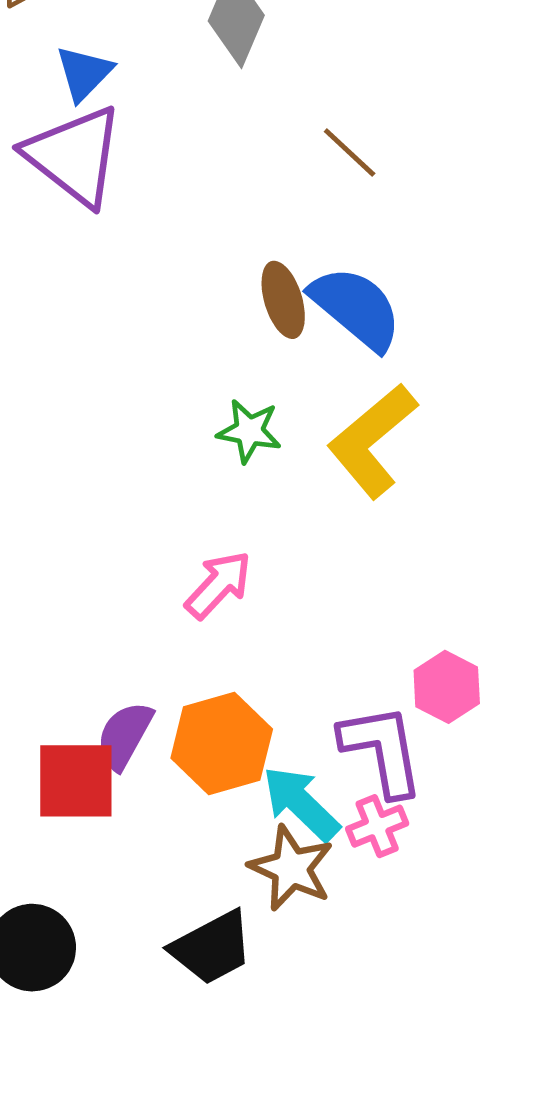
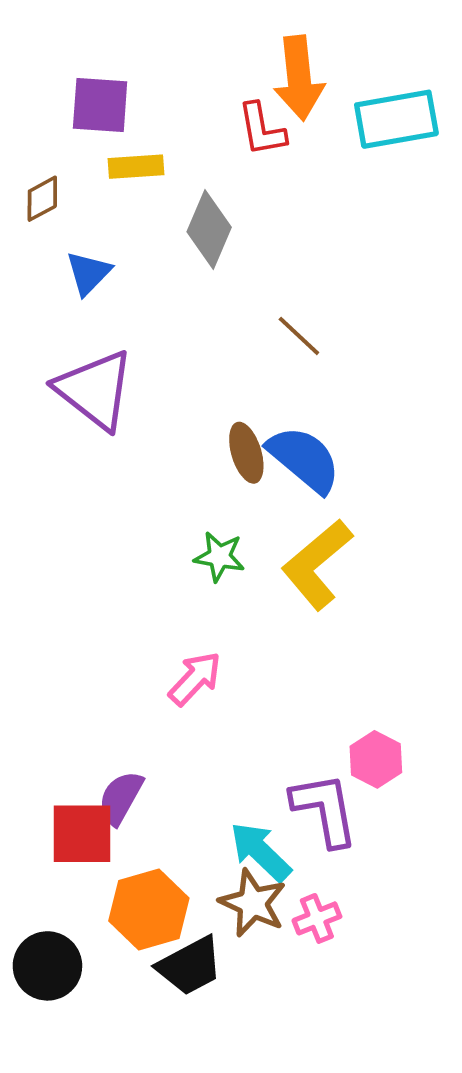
purple triangle: (74, 156) -> (95, 390), moved
orange hexagon: (222, 744) -> (149, 909), moved
pink cross: (377, 826) -> (317, 918), moved

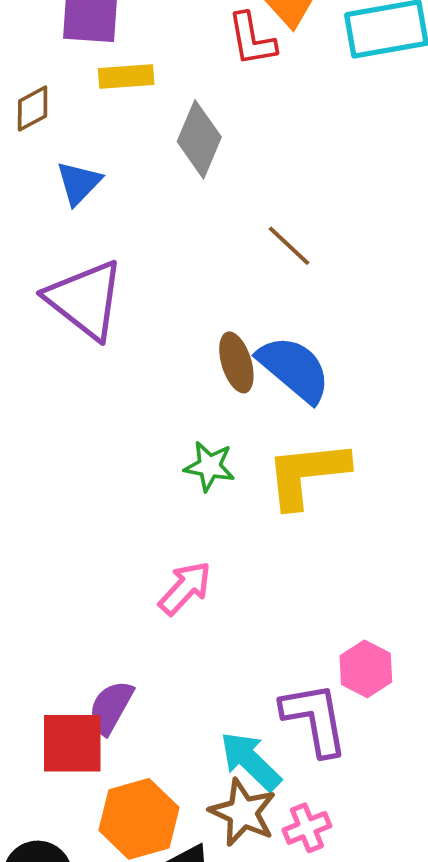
yellow L-shape: (317, 564) -> (307, 474), turned 34

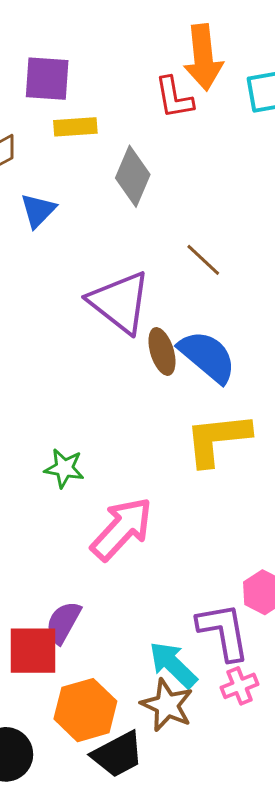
purple triangle: (85, 300) -> (120, 302), moved
green star: (209, 466) -> (64, 468), moved
pink arrow: (185, 588) -> (122, 529), size x1.5
pink cross: (307, 828) -> (240, 686), moved

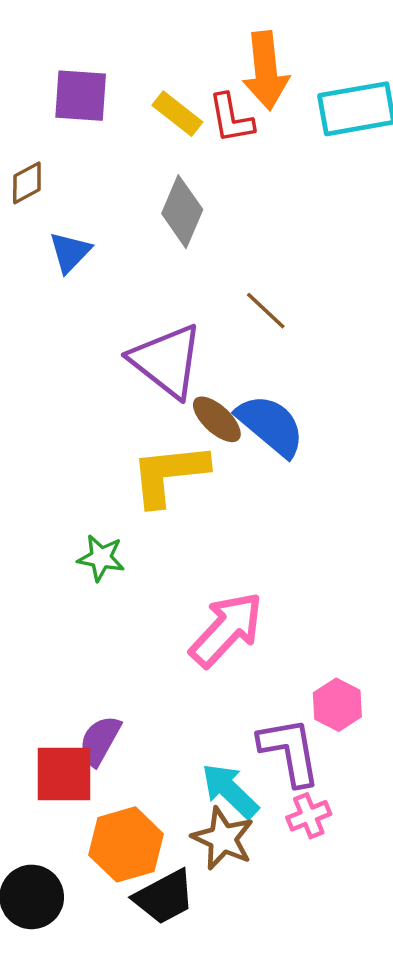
yellow rectangle: (75, 127) -> (177, 114), moved, turned 42
brown ellipse: (162, 351) -> (217, 419), turned -30
yellow L-shape: (217, 439) -> (169, 474), moved
pink arrow: (122, 529) -> (226, 629), moved

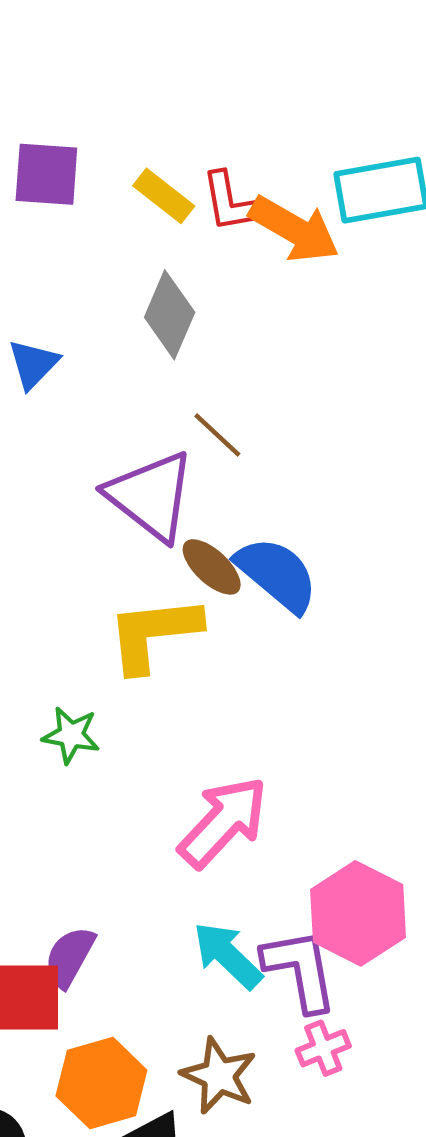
orange arrow: (266, 71) -> (294, 229), moved, turned -54
brown line: (266, 311) -> (217, 435), moved
pink hexagon: (337, 705) -> (358, 913), size x1.6
cyan arrow: (230, 791) -> (228, 955), moved

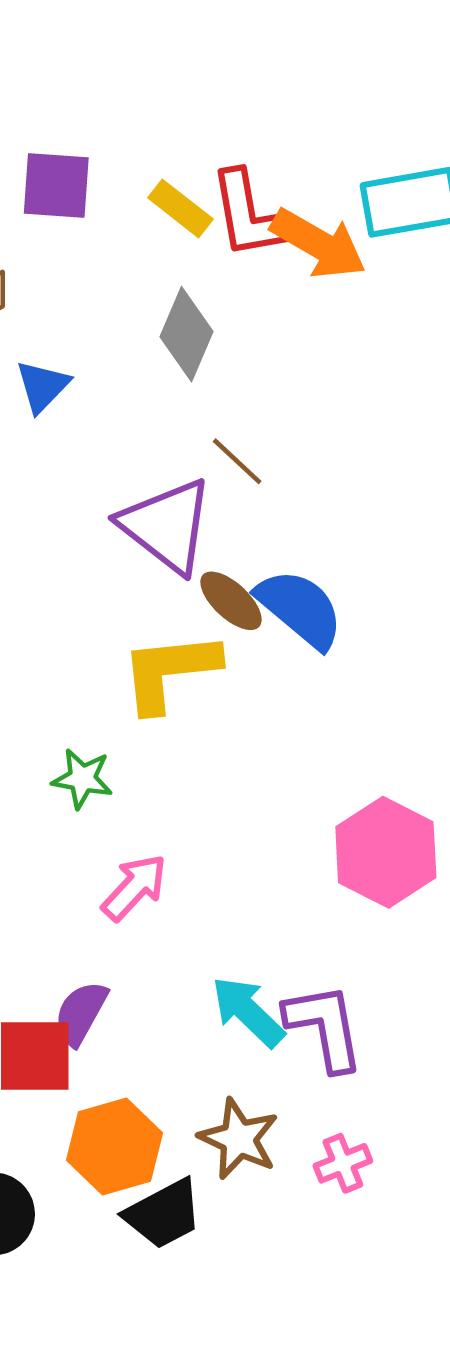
red L-shape: (229, 202) -> (249, 215), size x1.4
pink arrow: (223, 822) -> (134, 887), moved, size x0.7
pink hexagon: (358, 913) -> (386, 852), moved
pink cross: (323, 1048) -> (343, 1163), moved

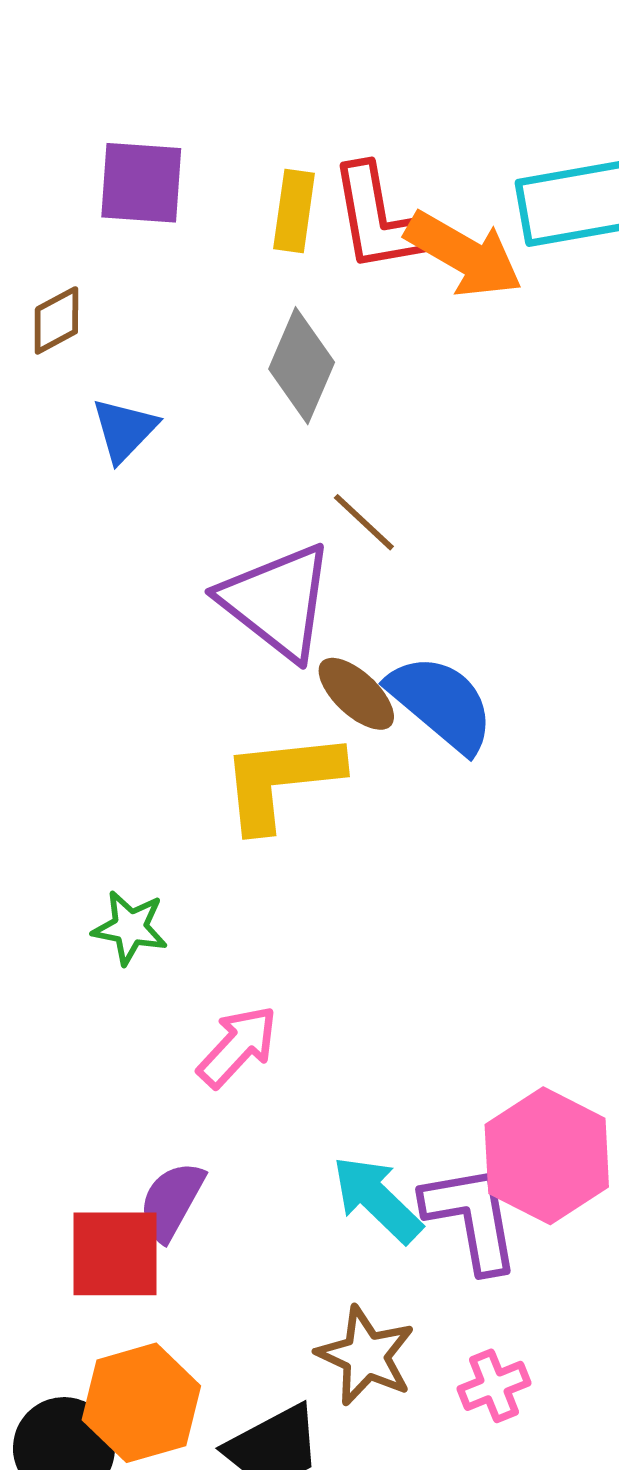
yellow rectangle: (180, 208) -> (294, 211), turned 60
green star: (82, 779) -> (130, 928), moved
pink hexagon: (386, 852) -> (547, 1156), moved
orange hexagon: (115, 1146) -> (141, 1403), moved

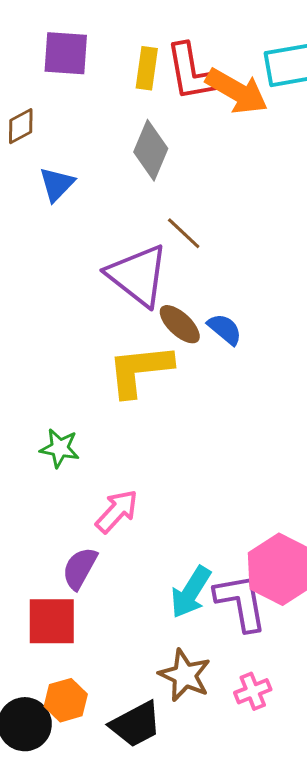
blue semicircle: (441, 703) -> (225, 329), size x0.6
cyan arrow: (377, 1199) -> (191, 592), turned -102
purple semicircle: (171, 1201) -> (80, 568), moved
orange hexagon: (141, 1403) -> (66, 700), size x0.7

